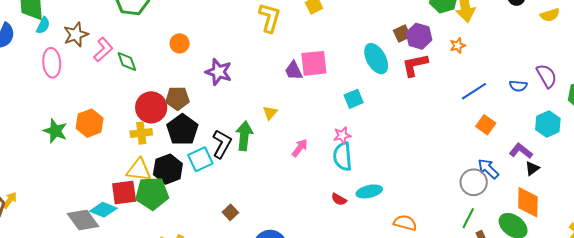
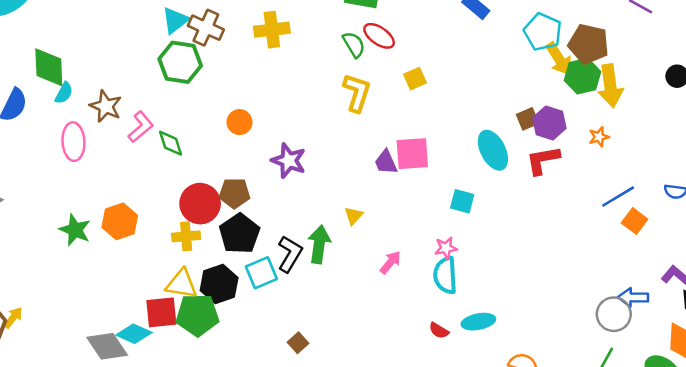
brown star: (76, 35) -> (106, 106), turned -30
cyan square: (354, 99) -> (462, 201), turned 36
orange square: (486, 125) -> (635, 221), moved
blue arrow: (488, 169) -> (633, 297), turned -45

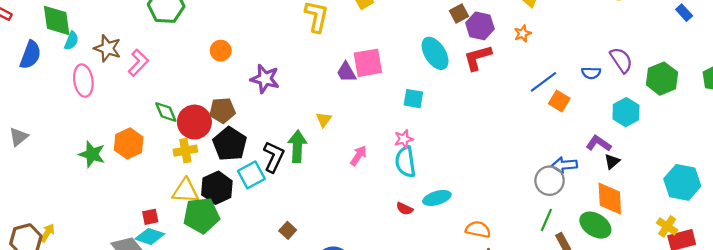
brown square: (528, 119) -> (459, 14), moved
green diamond: (171, 143) -> (166, 112), moved
red square: (161, 312) -> (150, 217), moved, size x0.6

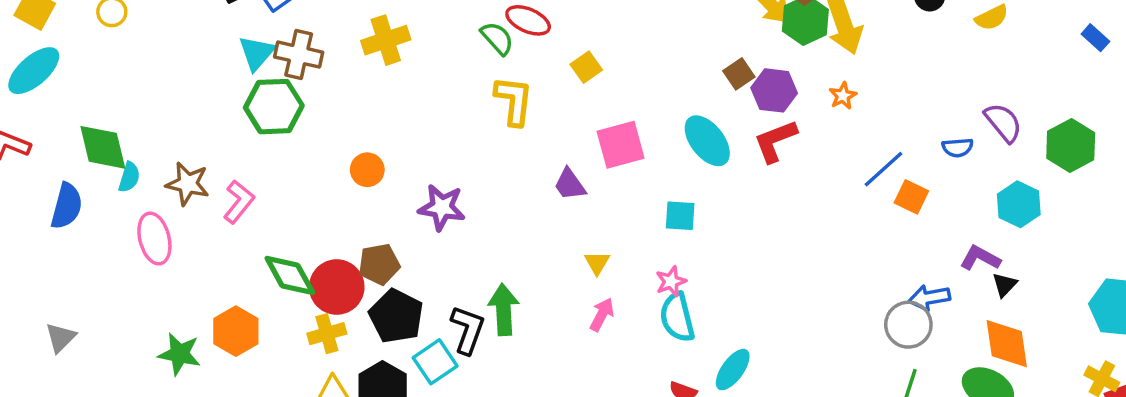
pink square: (368, 63) -> (621, 145), moved
green diamond: (166, 112) -> (290, 275), size x1.4
yellow triangle: (324, 120) -> (597, 263), moved
cyan ellipse: (437, 198) -> (733, 370), turned -32

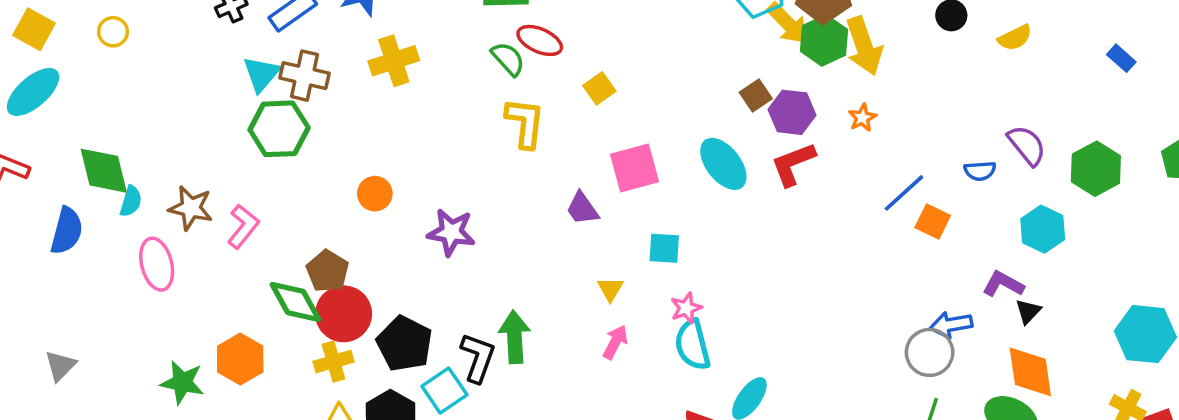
cyan square: (680, 216) -> (664, 248), moved
brown pentagon: (379, 264) -> (327, 271), moved, turned -30

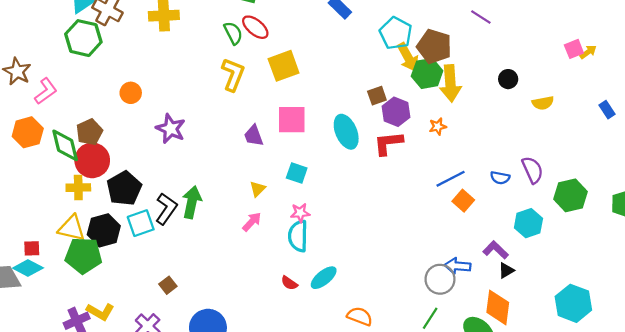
blue rectangle: (1121, 58) -> (607, 110), moved
yellow square: (599, 88) -> (284, 66), size x1.6
orange hexagon: (240, 359) -> (28, 132), moved

